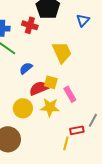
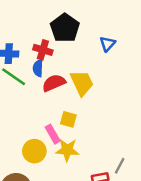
blue semicircle: (26, 68) -> (38, 68), moved, turned -48
red semicircle: (39, 88) -> (54, 83), moved
pink rectangle: (70, 94) -> (53, 134), moved

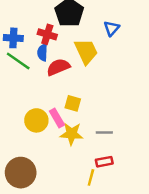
yellow trapezoid: (82, 83) -> (86, 51), moved
yellow circle: (34, 151) -> (36, 120), moved
gray line: (120, 166) -> (104, 133), moved, turned 63

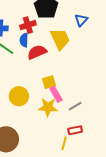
red cross: (47, 34) -> (28, 25), turned -35
yellow square: (73, 103) -> (49, 82), turned -32
pink rectangle: (57, 118) -> (56, 94), moved
gray line: (104, 133) -> (75, 106), turned -32

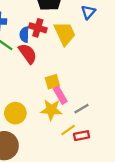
red cross: (28, 25) -> (38, 28), moved, turned 35
red semicircle: (37, 52) -> (28, 54), moved, turned 78
yellow circle: (19, 96) -> (15, 113), moved
yellow line: (64, 143) -> (68, 130), moved, turned 40

